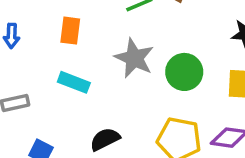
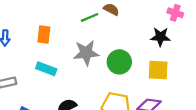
gray star: (134, 58) -> (86, 53), turned -30

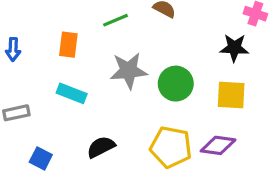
green line: (90, 17) -> (116, 20), moved

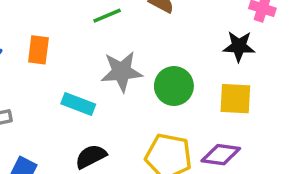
orange rectangle: (68, 45) -> (38, 50), moved
cyan rectangle: (72, 93) -> (78, 104), moved

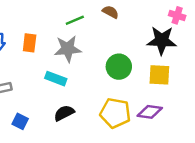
black star: (239, 46) -> (162, 40), size x1.4
gray star: (122, 72) -> (68, 49), moved

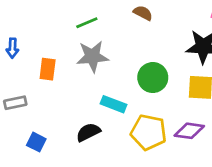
green line: (75, 20) -> (87, 23), moved
orange rectangle: (30, 43) -> (48, 69), moved
cyan rectangle: (56, 79) -> (113, 104), moved

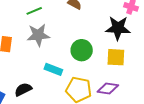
black semicircle: (88, 132) -> (23, 89), moved

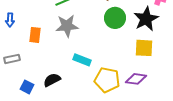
black star: (118, 28) -> (146, 19), turned -30
green circle: (82, 50) -> (115, 18), moved

